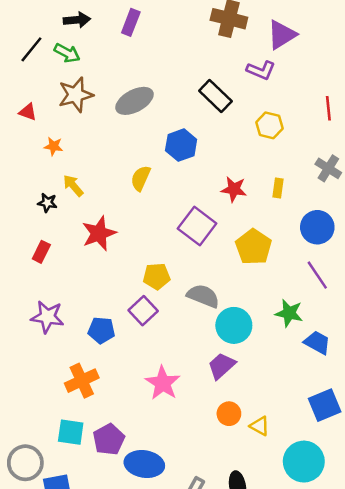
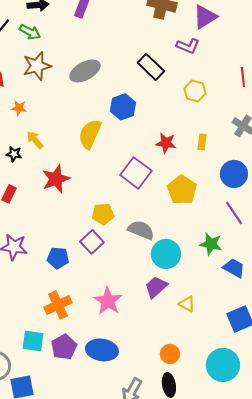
yellow semicircle: (141, 178) -> (90, 134), size x1.4
orange cross: (82, 381) -> (58, 305), moved
orange circle: (229, 414) -> (170, 354), moved
yellow triangle: (260, 426) -> (187, 304), moved
blue ellipse: (144, 464) -> (102, 350), moved

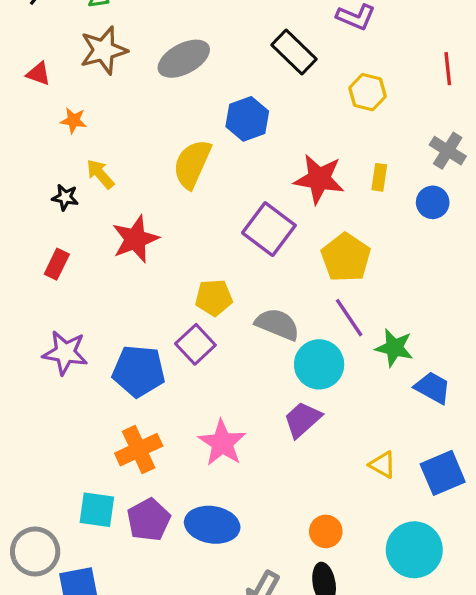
red star: (166, 143) -> (319, 179), size x1.4
blue circle: (234, 174) -> (433, 202), moved, size x0.7
purple line: (234, 213) -> (349, 318), moved
blue pentagon: (58, 258) -> (139, 371), size x1.4
yellow triangle: (187, 304) -> (383, 465), moved

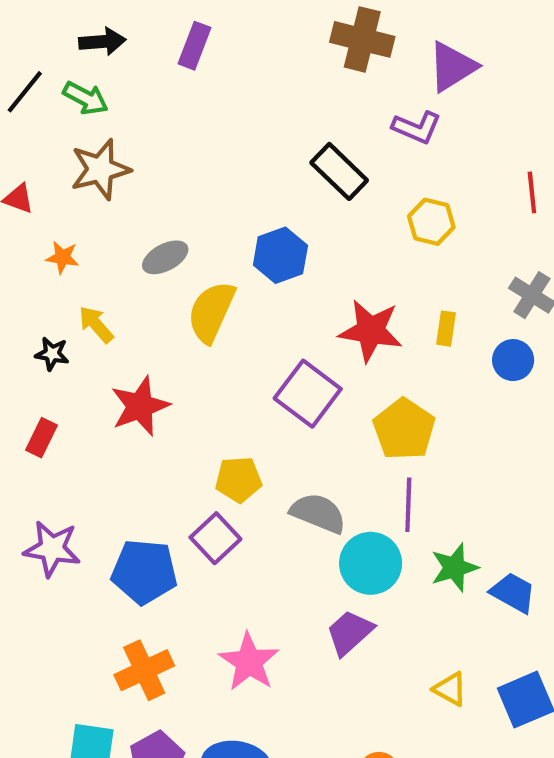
gray ellipse: (184, 59) -> (165, 257), moved, size x0.7
purple line: (349, 318) -> (408, 505), turned 36
green star: (394, 348) -> (454, 568), moved, turned -30

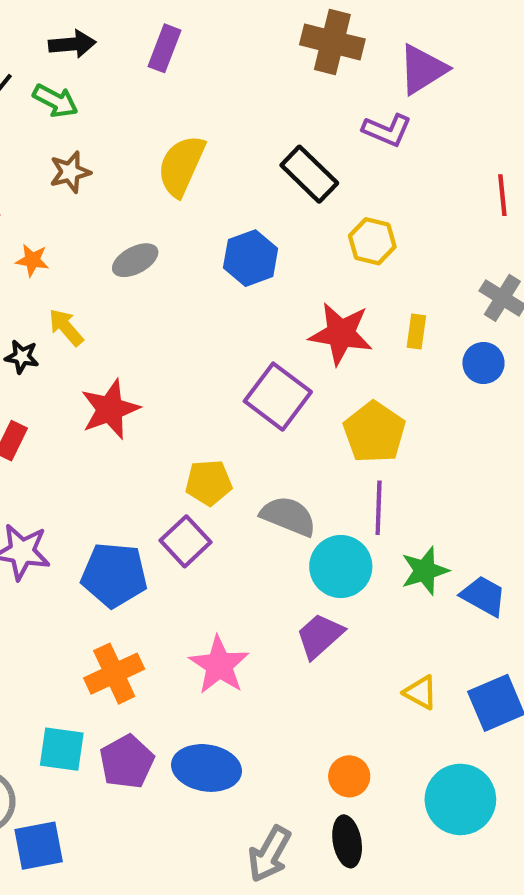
brown star: (100, 169) -> (70, 172), size x0.7
yellow hexagon: (431, 222) -> (372, 241), moved
yellow semicircle: (211, 312) -> (181, 166), moved

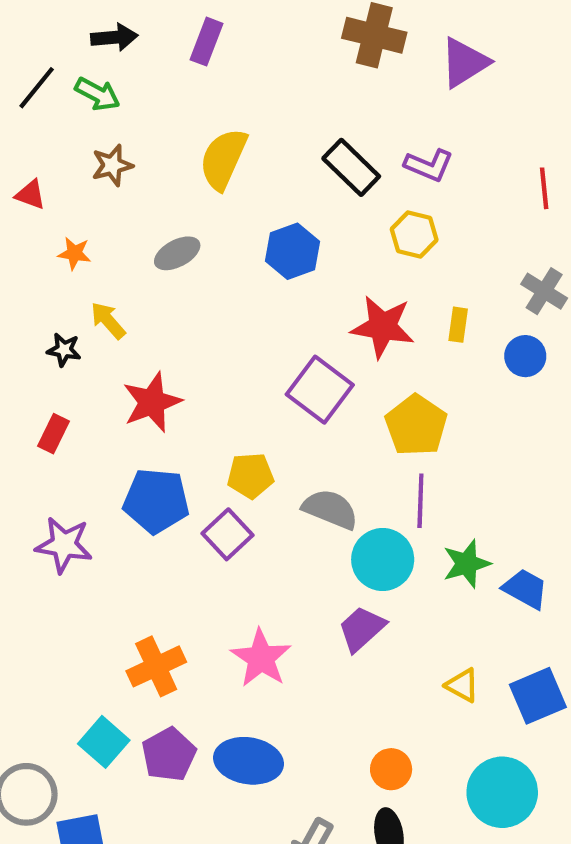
purple L-shape: (387, 130) -> (429, 165), moved
blue pentagon: (114, 575) -> (156, 501), moved
cyan square: (62, 749) -> (104, 742), turned 33

